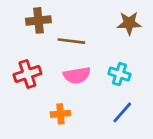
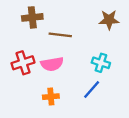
pink semicircle: (77, 75) -> (52, 64), moved
blue line: (122, 112) -> (92, 90), moved

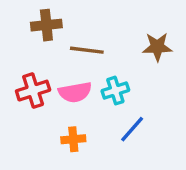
brown star: (109, 20) -> (157, 47), moved
cyan cross: (101, 63) -> (115, 91), moved, turned -36

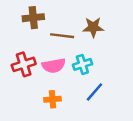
brown star: (157, 47) -> (93, 27), moved

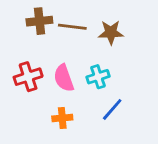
brown line: (62, 36) -> (72, 27), moved
pink semicircle: (54, 66) -> (64, 78), turned 80

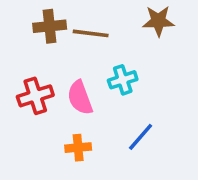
brown star: (111, 32) -> (158, 21), moved
cyan cross: (98, 77) -> (123, 80), moved

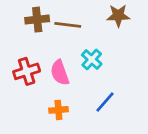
cyan cross: (123, 80) -> (92, 59), turned -30

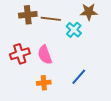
cyan cross: (92, 59) -> (74, 30), moved

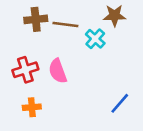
blue line: (79, 77) -> (120, 103), moved
orange cross: (44, 83) -> (32, 107), moved

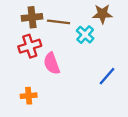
red cross: (25, 70) -> (30, 46), moved
blue line: (120, 103) -> (107, 76), moved

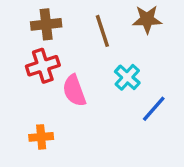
brown line: (59, 22) -> (102, 31), moved, turned 65
cyan cross: (85, 35) -> (127, 77), moved

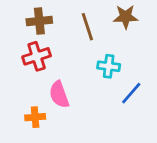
cyan cross: (127, 77) -> (109, 66), turned -35
pink semicircle: (74, 91) -> (59, 95), moved

